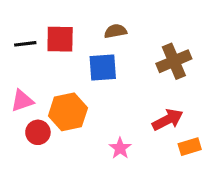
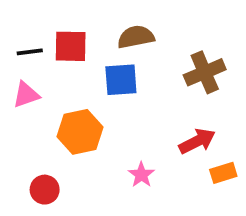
brown semicircle: (115, 31) -> (136, 37), size x1.4
pink triangle: (22, 101) -> (26, 95), moved
red circle: (38, 132) -> (45, 190), moved

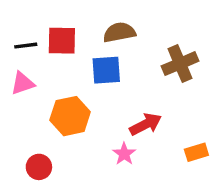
red arrow: (197, 141) -> (146, 124), moved

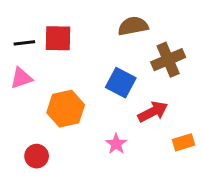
brown semicircle: (119, 32) -> (133, 26), moved
blue square: (106, 70) -> (121, 83), moved, turned 32
red arrow: (146, 124) -> (153, 112), moved

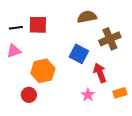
red arrow: (153, 112) -> (100, 73), turned -84
pink star: (116, 144) -> (88, 95), moved
red circle: (37, 156) -> (29, 95), moved

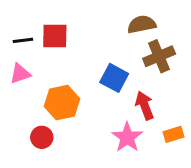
brown semicircle: (87, 17) -> (142, 24), moved
pink star: (88, 95) -> (127, 137), size x1.5

